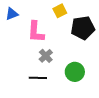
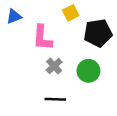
green circle: (75, 72) -> (88, 71), moved
black line: (38, 78) -> (55, 99), moved

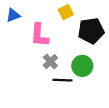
black line: (55, 99) -> (63, 80), moved

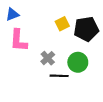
yellow square: (66, 12) -> (62, 24), moved
pink L-shape: (39, 35) -> (19, 40), moved

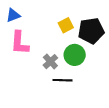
green circle: (78, 62) -> (75, 55), moved

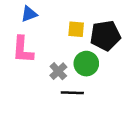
blue triangle: (13, 15) -> (29, 14), moved
yellow square: (66, 25) -> (76, 29), turned 32

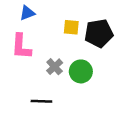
green circle: (86, 64) -> (81, 71), moved
black line: (72, 93) -> (41, 101), moved

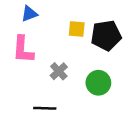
green circle: (81, 71) -> (98, 83), moved

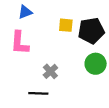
gray cross: (59, 71) -> (50, 71), moved
green circle: (98, 83) -> (96, 64), moved

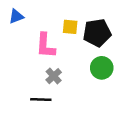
blue triangle: (25, 12) -> (16, 16), moved
pink L-shape: (20, 43) -> (45, 46), moved

